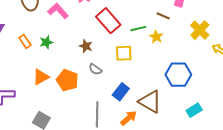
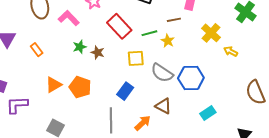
brown line: (163, 16) -> (174, 20), turned -32
green star: (46, 42) -> (80, 47), moved
gray semicircle: (95, 69) -> (162, 73), moved, size x1.6
blue rectangle: (121, 92) -> (125, 91), moved
brown triangle: (150, 102) -> (163, 106), size x0.7

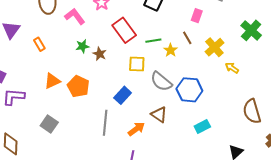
brown line: (174, 20) -> (187, 38), moved, turned 64

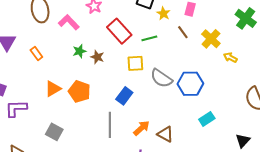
yellow star: (171, 50) -> (163, 13), moved
brown triangle: (159, 115) -> (165, 134), moved

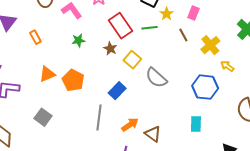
green line: (149, 38) -> (149, 28), moved
brown star: (97, 57) -> (110, 49), moved
yellow square: (135, 63) -> (132, 60), turned 36
blue hexagon: (190, 84) -> (205, 87), moved
cyan rectangle: (207, 119) -> (196, 124), turned -63

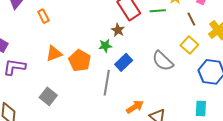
green star: (78, 40) -> (105, 46), moved
yellow square: (132, 60) -> (189, 45), moved
blue rectangle: (117, 91) -> (124, 62), moved
gray line: (99, 117) -> (107, 83), moved

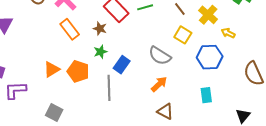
orange rectangle: (43, 16) -> (70, 29), moved, size x1.5
brown star: (118, 30) -> (100, 29), moved
orange arrow: (135, 107) -> (159, 84), moved

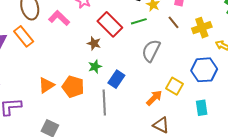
yellow cross: (208, 15) -> (202, 28), turned 30
orange rectangle: (70, 29) -> (24, 36), moved
yellow square: (183, 35) -> (174, 86), moved
gray semicircle: (160, 56) -> (151, 51), moved, turned 85

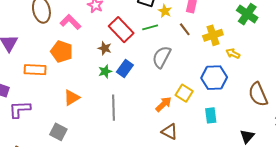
orange rectangle: (24, 36) -> (35, 70), moved, turned -50
blue rectangle: (116, 79) -> (125, 68), moved
orange triangle: (46, 85) -> (72, 98), moved
orange pentagon: (73, 87) -> (62, 52), moved

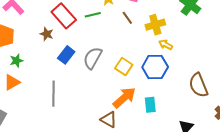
yellow arrow: (233, 54) -> (166, 45), moved
gray semicircle: (162, 57) -> (93, 58), moved
green star: (105, 71) -> (16, 61), moved
yellow square: (184, 93) -> (124, 66), moved
orange arrow: (164, 104) -> (124, 98), moved, size x1.4

